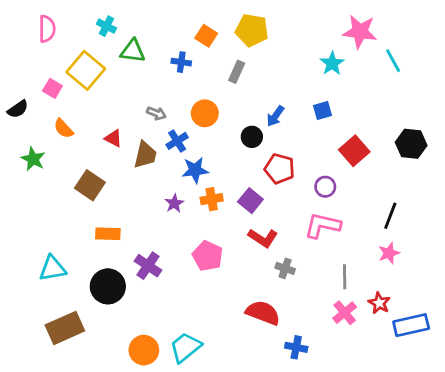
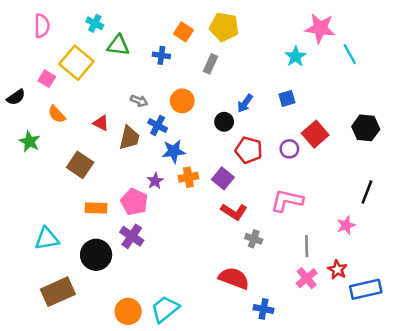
blue cross: (177, 141) -> (158, 125), turned -30
purple circle: (325, 187) -> (289, 149), moved
black line: (390, 216) -> (367, 192), moved
pink pentagon: (208, 256) -> (134, 202), moved

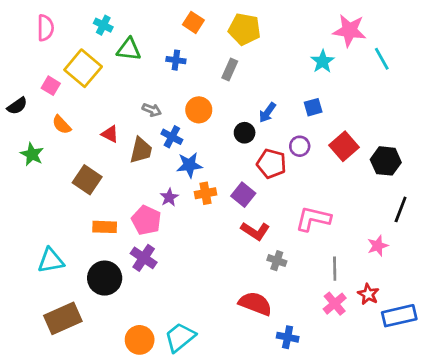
orange square: (183, 32) -> (193, 22), moved
black hexagon: (366, 128) -> (386, 161), moved
purple circle: (289, 149) -> (300, 146), moved

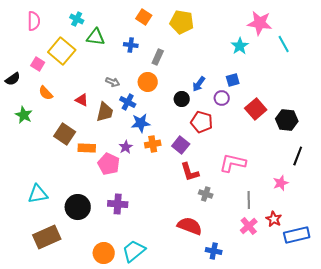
gray rectangle: (230, 70) -> (158, 57), moved
purple circle: (300, 146) -> (222, 98), moved
orange rectangle: (105, 227) -> (87, 148), moved
red L-shape: (255, 231) -> (190, 172), turned 40
purple cross: (144, 258) -> (118, 204), moved, turned -30

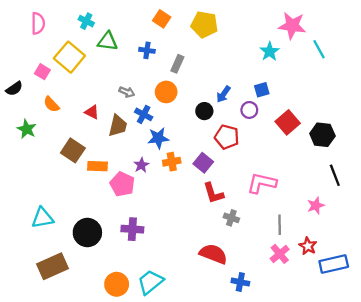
black line: (298, 156) -> (335, 175), turned -42

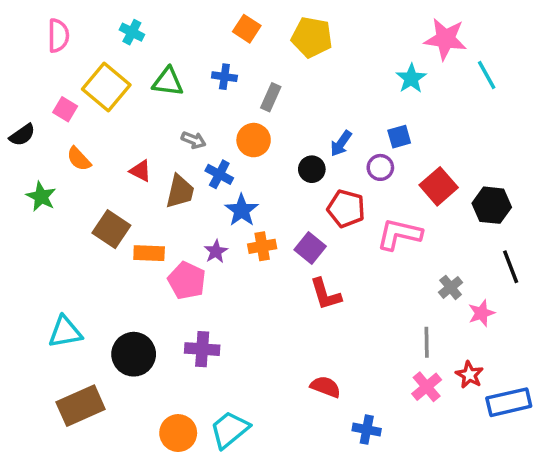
green triangle: (108, 41) -> (168, 82), moved
blue star: (158, 138) -> (242, 210), turned -30
pink L-shape: (262, 183) -> (399, 234), moved
gray cross: (231, 218) -> (451, 287), moved, turned 32
red semicircle: (213, 254) -> (326, 387), size x0.7

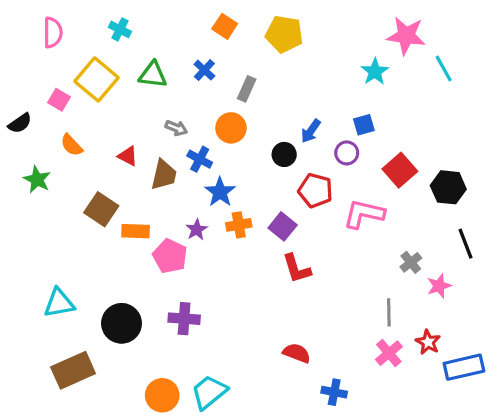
blue cross: (224, 77) -> (204, 70), turned 35

